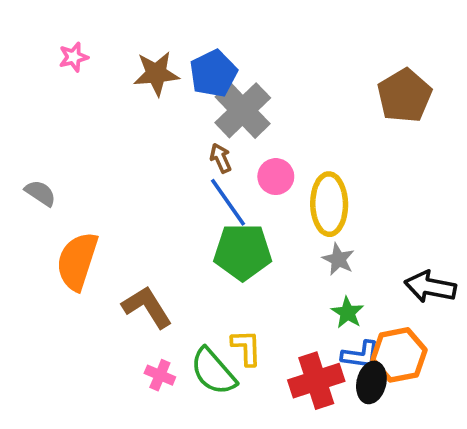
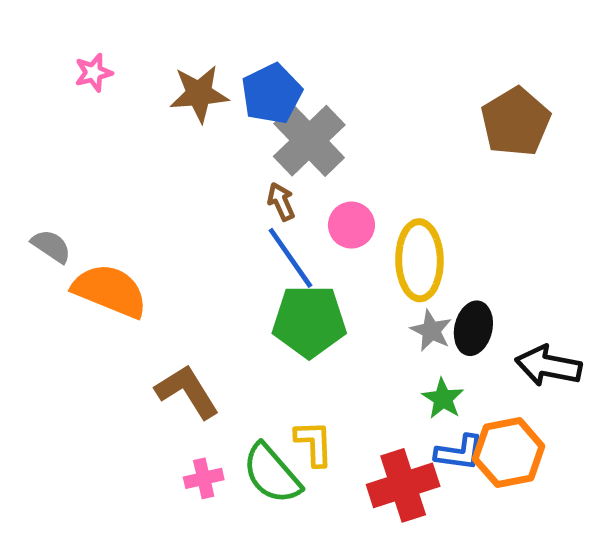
orange semicircle: (77, 261) -> (110, 291), moved, turned 94
pink cross: (160, 375) -> (204, 478), turned -36
black ellipse: (371, 382) -> (473, 328), moved

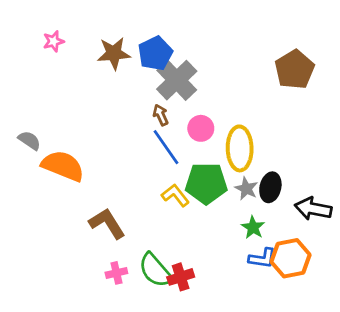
green pentagon: (309, 321) -> (206, 183), moved
yellow L-shape: (314, 443) -> (175, 195), moved, turned -36
red cross: (403, 485) -> (181, 277), moved, size x0.7

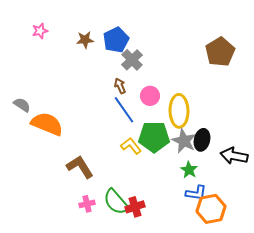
brown star: (114, 53) -> (85, 40), size x0.7
gray cross: (177, 80) -> (132, 60), size x0.7
gray star: (246, 189) -> (184, 141), size x1.4
orange hexagon: (291, 258) -> (211, 209), moved

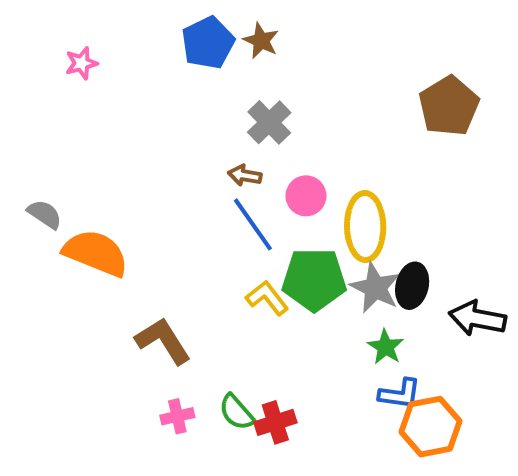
brown star: (85, 40) -> (261, 41), moved, turned 30
blue pentagon: (116, 40) -> (208, 43), moved
brown arrow: (120, 86) -> (245, 175), turned -56
green semicircle: (116, 202) -> (237, 412), size x0.7

